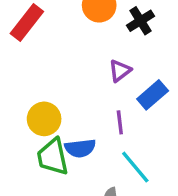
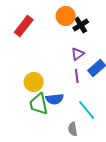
black cross: (140, 21) -> (81, 25), moved
purple line: (120, 122) -> (77, 76), moved

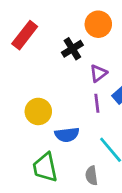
orange circle: (66, 16) -> (98, 24), moved
black cross: (81, 25) -> (72, 49), moved
green trapezoid: (39, 104) -> (45, 167), moved

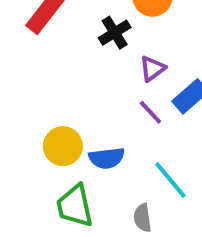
purple line: (97, 103) -> (150, 112), turned -36
yellow circle: (38, 111) -> (63, 146), moved

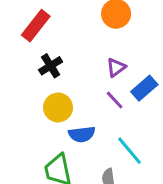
black cross: (115, 33) -> (51, 66), moved
yellow circle: (63, 146) -> (58, 107), moved

